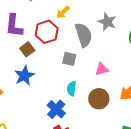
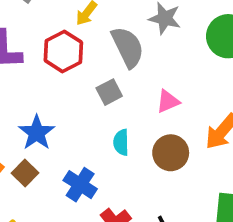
brown square: (27, 49) -> (25, 173), moved
gray square: (69, 59) -> (109, 92), turned -32
blue cross: (56, 109) -> (80, 185), moved

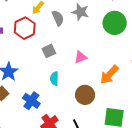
gray semicircle: (128, 47) -> (58, 18), moved, size x0.7
brown circle: (171, 153) -> (85, 95), moved

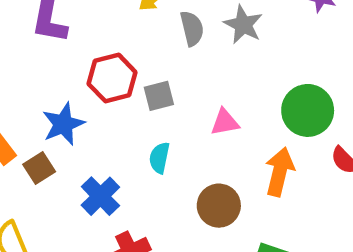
green circle: (115, 23) -> (308, 110), moved
red hexagon: (25, 28) -> (112, 78), moved
orange arrow: (109, 75) -> (280, 172), turned 140

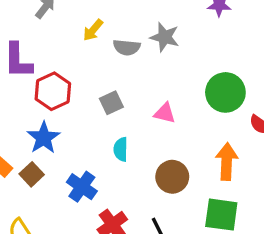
gray semicircle: (192, 28) -> (127, 47), turned 120
red hexagon: (112, 78) -> (53, 91), moved
pink triangle: (225, 122) -> (165, 113), turned 35
orange arrow: (280, 172) -> (227, 162), moved

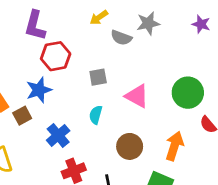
gray star: (165, 37) -> (148, 23), moved, turned 30
pink triangle: (165, 113) -> (137, 96), size x1.4

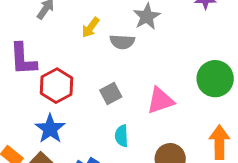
pink triangle: (137, 96) -> (160, 101), turned -30

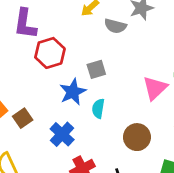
pink triangle: (160, 101) -> (155, 88), moved, turned -36
blue star: (50, 129) -> (73, 92), moved

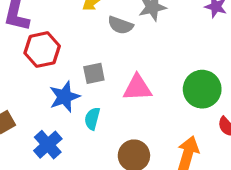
pink triangle: (155, 88) -> (137, 88), moved, turned 36

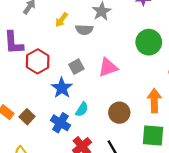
green circle: (202, 89) -> (149, 42), moved
cyan semicircle: (92, 119) -> (82, 109), moved, turned -144

